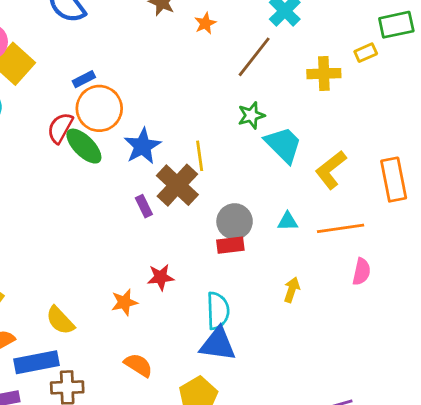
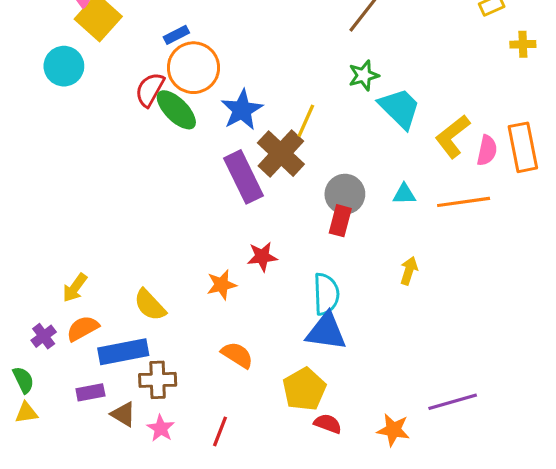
yellow cross: (324, 74) -> (523, 44), moved, size x0.7
yellow line: (200, 156) -> (306, 121), turned 32
purple rectangle: (144, 206) -> (243, 177), size x2.0
red rectangle: (230, 245) -> (340, 221), turned -68
pink semicircle: (361, 272) -> (487, 150), moved

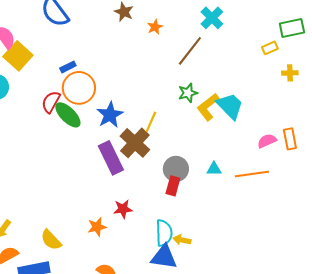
cyan trapezoid: (400, 108) -> (230, 106), moved
yellow L-shape: (453, 136) -> (208, 107), moved
orange rectangle: (523, 147) -> (290, 139), size x0.7
pink semicircle: (487, 150) -> (267, 141), turned -126
yellow arrow: (409, 271) -> (182, 240), moved, turned -96

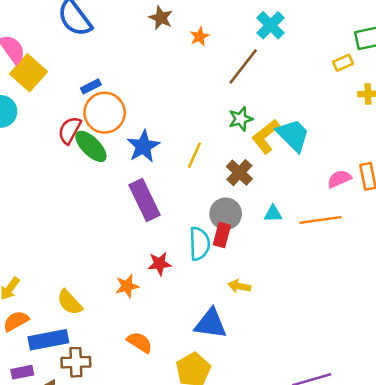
brown cross: (135, 143) -> (239, 173), moved, size x0.7
cyan semicircle: (164, 233) -> (199, 244), moved
yellow arrow: (182, 240) -> (239, 286), moved

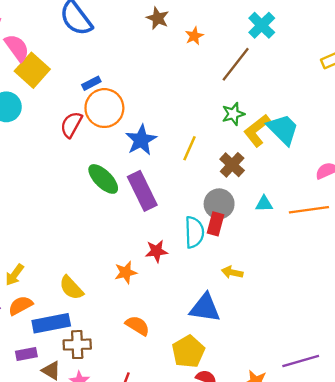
green ellipse: (91, 146) -> (103, 179), moved

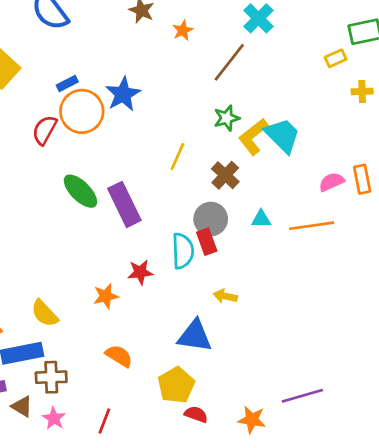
blue star: (141, 140) -> (123, 94), moved
red rectangle: (216, 224) -> (207, 242), turned -35

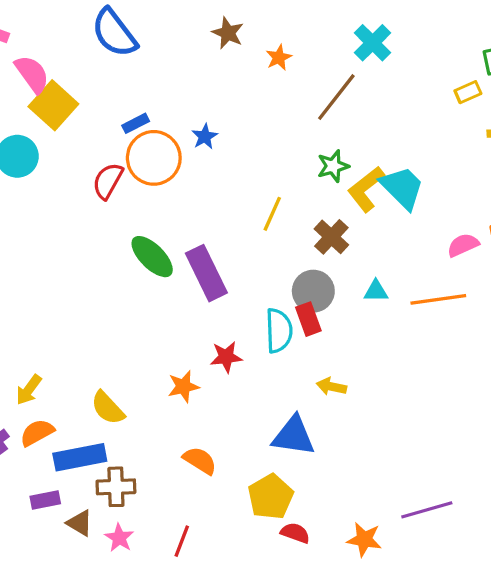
blue star: (123, 94) -> (205, 137), size x0.6

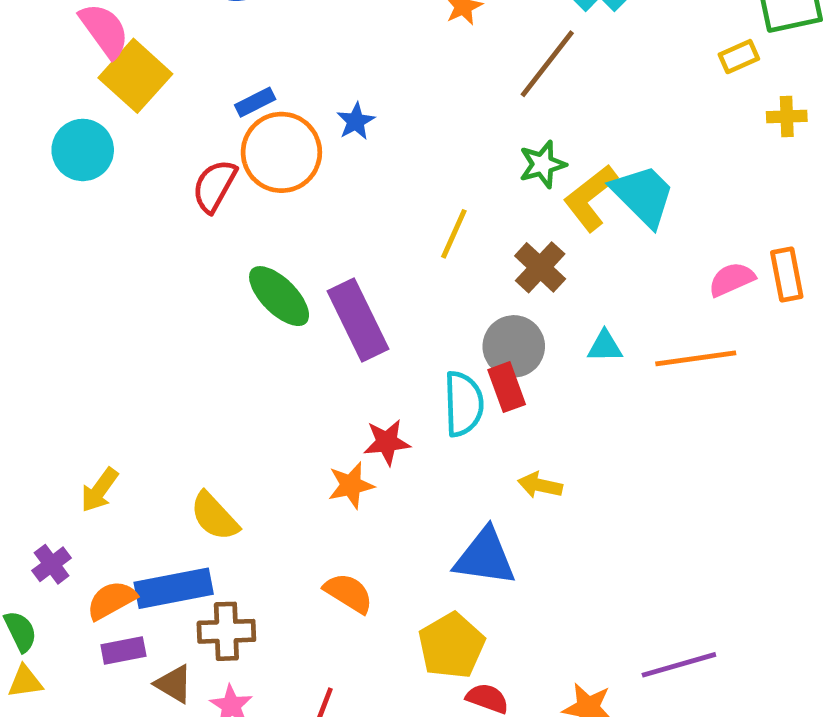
orange star: (183, 387) -> (351, 485), moved
orange semicircle: (37, 433) -> (111, 600), moved

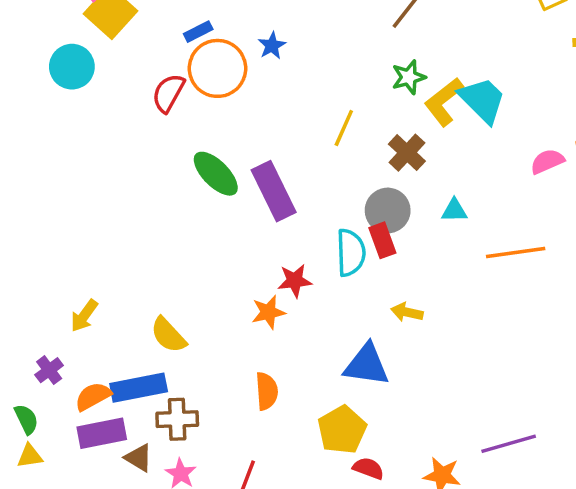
orange line: (696, 358) -> (516, 253), moved
orange semicircle: (349, 593) -> (267, 391), turned 54
purple rectangle: (123, 650) -> (102, 433), size x1.5

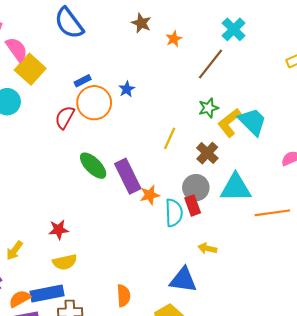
cyan triangle: (454, 210) -> (236, 188), size x2.0
red star: (295, 281) -> (59, 230), moved
orange star: (268, 312) -> (150, 195), moved
yellow semicircle: (168, 335) -> (65, 262), turned -60

